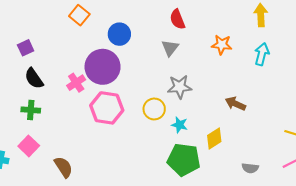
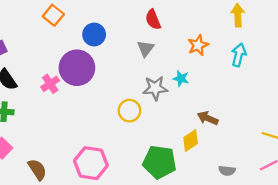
orange star: (222, 45) -> (198, 45), turned -30
brown arrow: (235, 104) -> (208, 118), moved
pink hexagon: (107, 108) -> (91, 163), moved
cyan star: (180, 125) -> (181, 78), moved

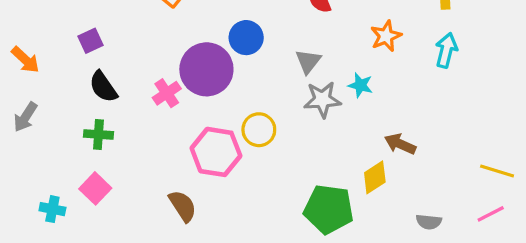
blue circle: (94, 35) -> (246, 38), moved
gray triangle: (146, 48) -> (308, 61), moved
yellow circle: (129, 111) -> (259, 130), moved
pink hexagon: (91, 163) -> (216, 152), moved
brown semicircle: (37, 170) -> (183, 206), moved

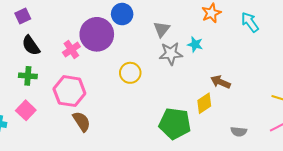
cyan arrow: (446, 50) -> (250, 22), turned -50
pink hexagon: (216, 152) -> (69, 91), moved

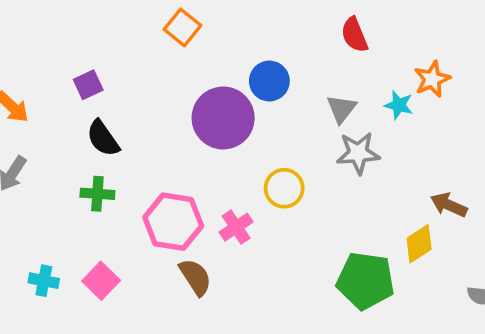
cyan star: (195, 44) -> (399, 105), moved
pink cross: (71, 50) -> (236, 227), moved
pink square: (26, 110) -> (101, 281), moved

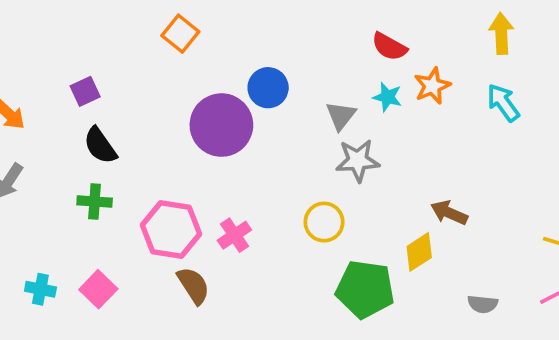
red semicircle: (354, 35) -> (389, 47), moved, turned -39
cyan star: (399, 105) -> (387, 97), moved
yellow circle: (284, 188) -> (324, 222), moved

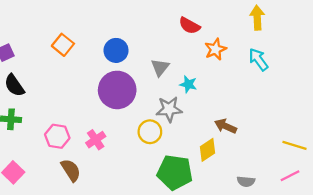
orange square: (180, 34) -> (63, 45), moved
cyan star: (387, 97) -> (188, 84), moved
purple circle: (221, 125) -> (117, 90), moved
gray star: (358, 160) -> (169, 109), moved
pink hexagon: (171, 230) -> (57, 136), size x0.7

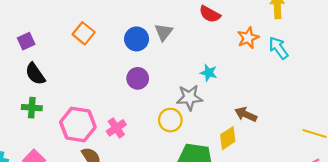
orange star: (215, 49) -> (248, 38), moved
gray triangle: (160, 67) -> (164, 32), moved
purple circle: (117, 90) -> (138, 78), size x0.6
pink hexagon: (57, 136) -> (78, 125), size x1.4

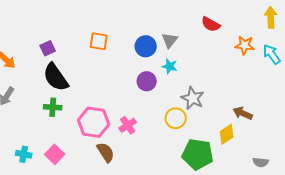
orange square: (84, 33) -> (99, 41), turned -30
orange star: (248, 38) -> (245, 45), turned 30
cyan star: (209, 73) -> (170, 66), moved
black semicircle: (35, 74) -> (56, 77), size x1.4
gray star: (189, 97) -> (193, 98), turned 30

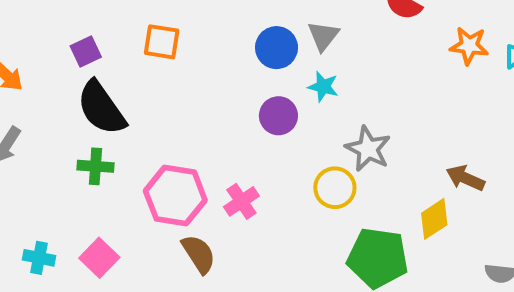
orange square: (99, 41) -> (162, 42), moved

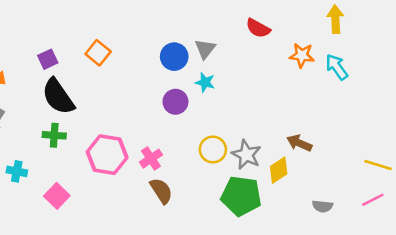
orange square: (162, 42) -> (98, 53), turned 30
gray star: (368, 149) -> (246, 155), moved
brown semicircle: (199, 254) -> (161, 191), moved
cyan cross: (39, 258) -> (17, 171), moved

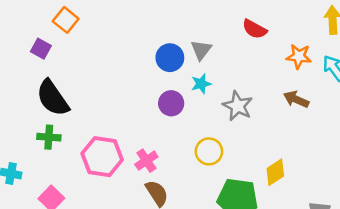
orange square: (98, 53) -> (66, 20), moved
purple square: (48, 59) -> (41, 49), moved, turned -36
cyan star: (205, 82) -> (201, 84), turned -30
brown arrow: (299, 143) -> (296, 99), moved
gray star: (246, 155) -> (238, 106), moved

